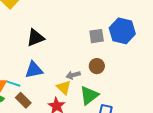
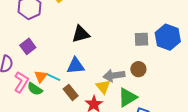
gray arrow: (73, 75) -> (114, 75), size x1.5
brown rectangle: (23, 100) -> (71, 92), moved

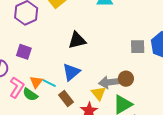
purple square: (28, 46) -> (24, 52), turned -35
blue triangle: (76, 66) -> (71, 72), turned -36
brown circle: (138, 69) -> (126, 79), moved

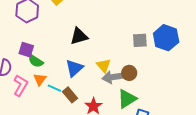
cyan line: (49, 83) -> (54, 88), moved
yellow triangle: (99, 93) -> (104, 66), moved
green semicircle: (30, 95) -> (36, 61), moved

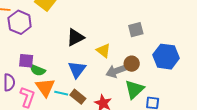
blue hexagon: (166, 38) -> (166, 57), moved
yellow triangle: (104, 66) -> (103, 51), moved
orange triangle: (40, 79) -> (45, 87), size x1.5

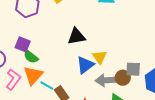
gray square: (136, 30) -> (133, 69), moved
blue triangle: (77, 70) -> (85, 65), moved

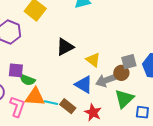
blue triangle: (85, 65) -> (84, 85), moved, turned -36
orange triangle: (33, 75) -> (35, 97), turned -50

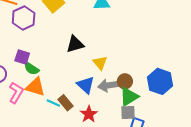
gray square: (129, 62) -> (128, 113), moved
green triangle: (124, 99) -> (129, 97), moved
cyan line: (51, 103) -> (53, 103), moved

